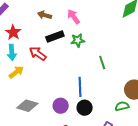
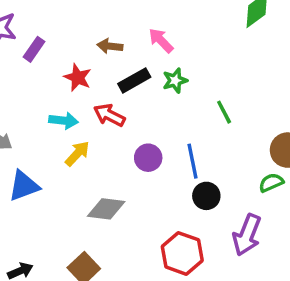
red star: (13, 32) -> (78, 78), moved
cyan arrow: (12, 52) -> (64, 121), turned -70
purple circle: (61, 106) -> (148, 158), moved

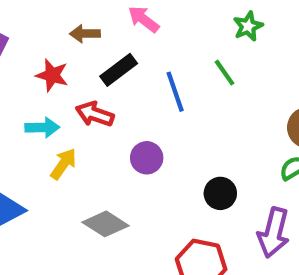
green star: (175, 81) -> (248, 26), moved
green line: (224, 112) -> (225, 73), moved
blue line: (193, 161) -> (175, 92), moved
gray diamond: (106, 209) -> (106, 224), turned 33

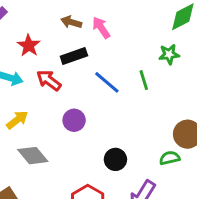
brown arrow: (85, 34) -> (71, 22), moved
blue line: (175, 92) -> (107, 82), turned -48
yellow arrow: (63, 164) -> (17, 120), moved

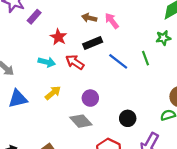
purple circle: (74, 120) -> (90, 98), moved
gray diamond: (33, 156) -> (81, 121), moved

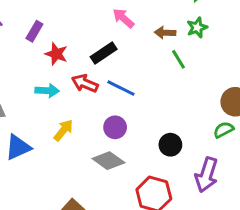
purple rectangle: (34, 17) -> (34, 31), moved
brown arrow: (89, 18) -> (165, 33), moved
blue line: (118, 61) -> (121, 88), moved

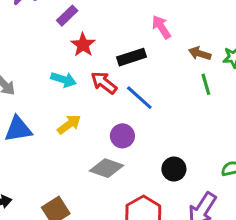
gray diamond: (108, 161) -> (106, 168), turned -32

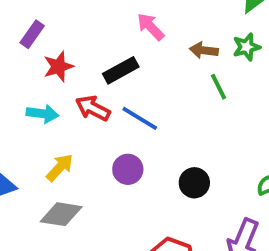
red star: (83, 45) -> (58, 66), turned 30
gray diamond: (106, 168) -> (61, 214), moved
black circle: (174, 169) -> (194, 183), moved

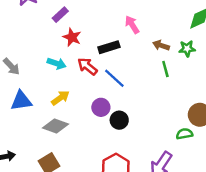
red star: (58, 66) -> (72, 37), turned 30
black circle: (194, 183) -> (119, 120), moved

